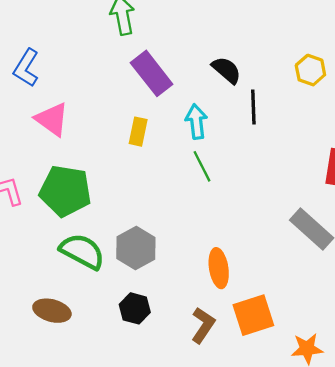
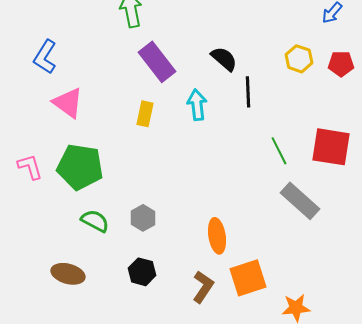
green line: (202, 166) -> (279, 151), moved
gray hexagon: (136, 248) -> (143, 218), size x0.7
green semicircle: (82, 251) -> (95, 221), size x0.7

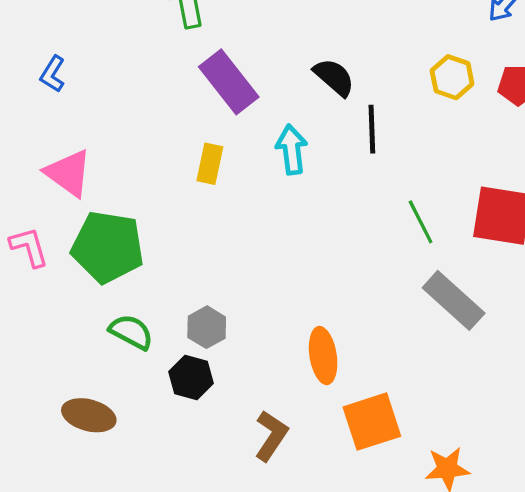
blue L-shape: (45, 57) -> (53, 74), size x0.7
pink triangle: (68, 103) -> (68, 173), moved
black hexagon: (142, 272) -> (191, 378), moved
brown L-shape: (203, 287) -> (271, 436), moved

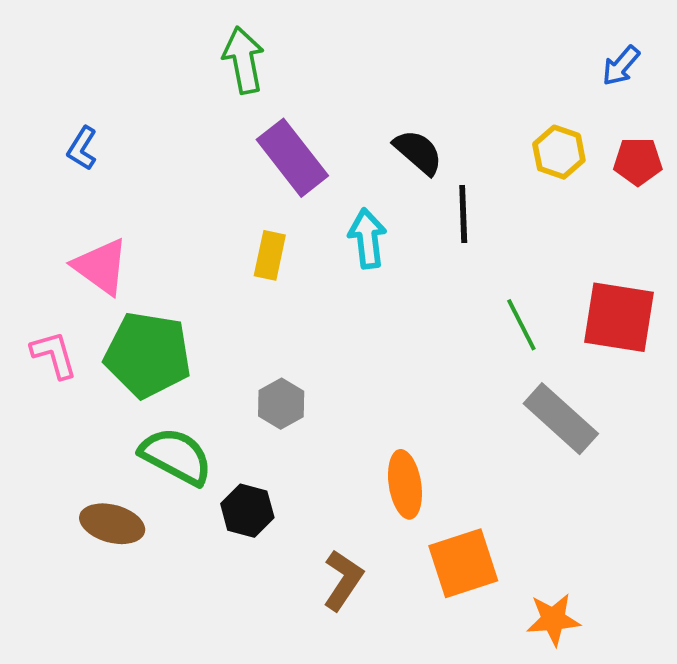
gray hexagon: (207, 327) -> (281, 404), moved
green semicircle: (131, 332) -> (176, 456), size x1.4
brown ellipse: (89, 415) -> (112, 524), moved

